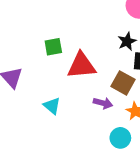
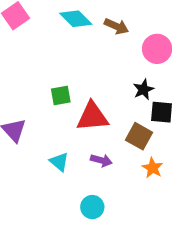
purple arrow: (103, 103) -> (101, 160), moved
cyan circle: (120, 138) -> (92, 207), moved

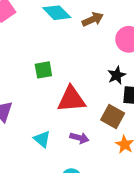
brown arrow: (116, 26) -> (93, 19), turned -48
green square: (61, 96) -> (43, 70), moved

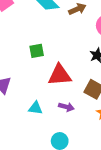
cyan triangle: (42, 139) -> (36, 108), turned -32

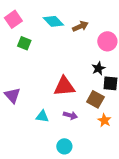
green square: (37, 51) -> (24, 43), moved, turned 32

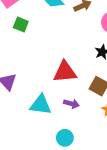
cyan triangle: (42, 116) -> (41, 105), size x1.5

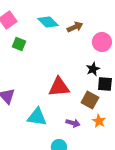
purple arrow: (71, 104) -> (73, 123), moved

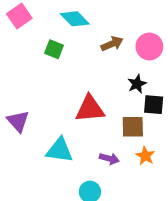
brown arrow: (75, 27) -> (112, 44), moved
green square: (19, 44) -> (54, 49), moved
brown square: (90, 100) -> (133, 127), turned -30

